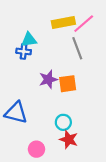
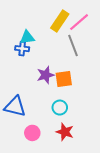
yellow rectangle: (63, 23) -> (60, 21), turned -45
cyan circle: (63, 122) -> (60, 108), moved
pink circle: (36, 149) -> (32, 133), moved

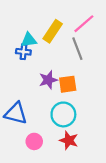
yellow rectangle: (60, 21) -> (53, 31), moved
cyan circle: (60, 108) -> (63, 114), size x1.5

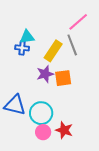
yellow rectangle: (53, 31) -> (53, 51), moved
cyan circle: (63, 114) -> (41, 113), moved
pink circle: (34, 141) -> (43, 132), moved

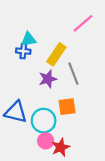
gray line: (72, 45) -> (73, 74), moved
orange square: (63, 78) -> (67, 107), moved
red star: (64, 130) -> (61, 147), moved, turned 30

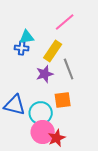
pink line: (83, 23) -> (65, 22), moved
pink circle: (46, 141) -> (43, 132), size x1.5

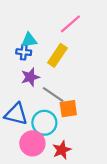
gray line: (69, 69) -> (53, 94), moved, turned -35
purple star: (45, 74) -> (30, 77), moved
pink circle: (43, 132) -> (32, 143), moved

